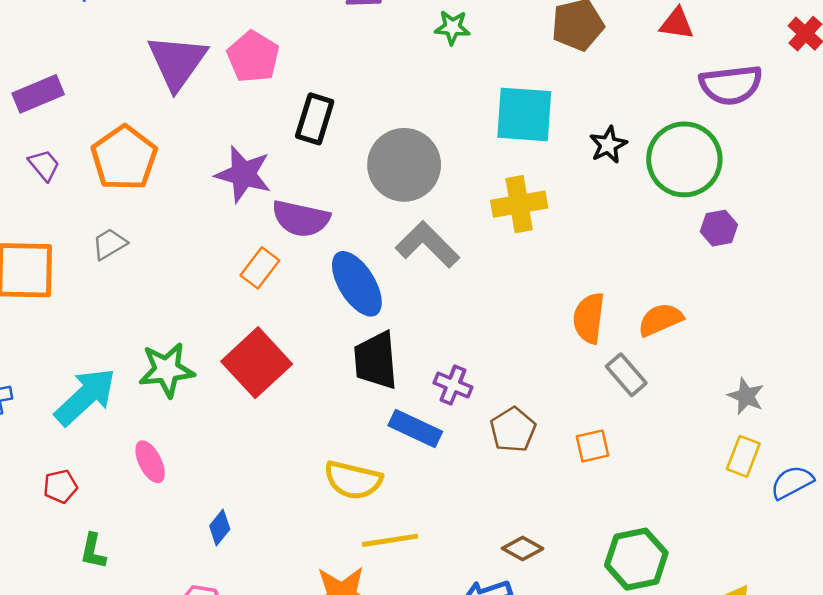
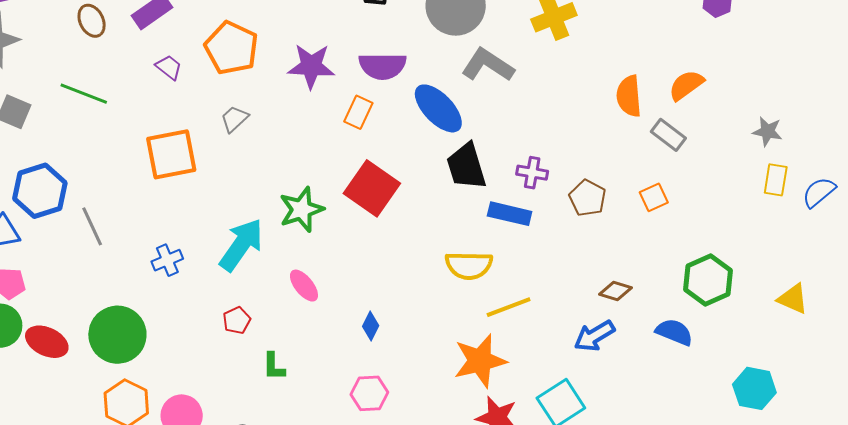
purple star: (243, 174) -> (311, 66), moved

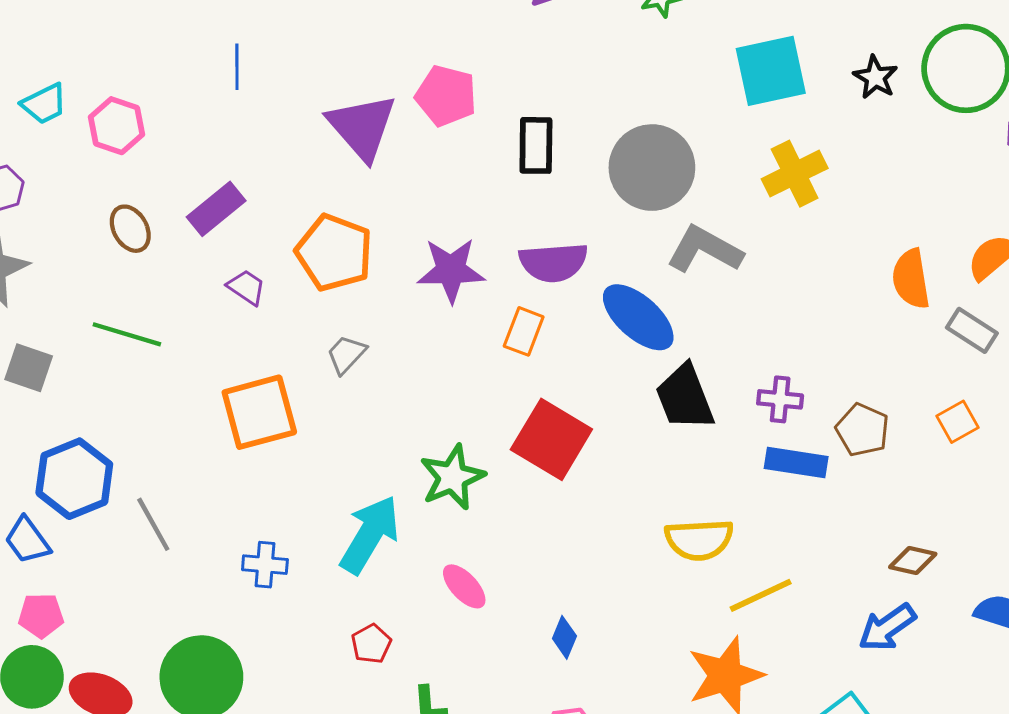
blue rectangle: (510, 214) -> (796, 463), moved
blue cross: (167, 260) -> (265, 565), turned 32

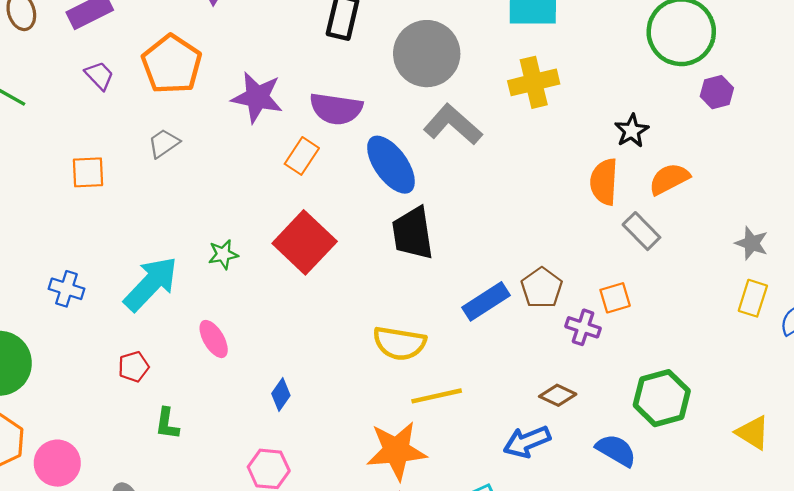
black star: (875, 77) -> (632, 131), moved
purple cross: (780, 399) -> (583, 327), moved
orange square: (259, 412) -> (88, 172), size x0.6
blue rectangle: (796, 463) -> (486, 301), turned -54
green star: (452, 477) -> (223, 254), size x0.6

